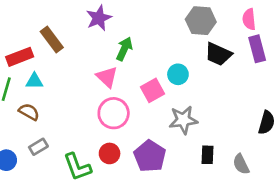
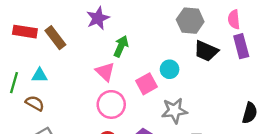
red rectangle: (20, 57) -> (25, 32), moved, turned 30

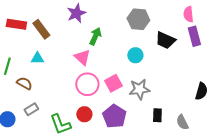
gray hexagon: (190, 21) -> (138, 19), moved
cyan triangle: (40, 75) -> (37, 58), moved
pink square: (146, 84) -> (113, 83), moved

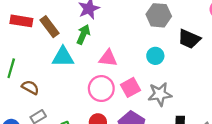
green arrow: (95, 36) -> (83, 34), moved
pink triangle: (82, 57) -> (108, 58), moved, turned -36
cyan triangle: (37, 58) -> (63, 57), moved, size x1.5

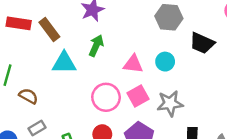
green arrow: (83, 34) -> (96, 46), moved
pink triangle: (108, 58) -> (133, 64), moved

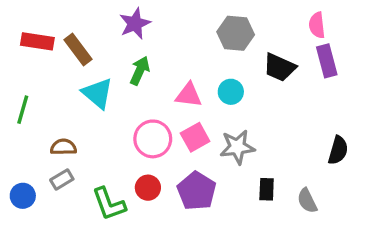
cyan triangle: (64, 63) -> (98, 93), turned 40
brown semicircle: (28, 96) -> (63, 147), moved, turned -30

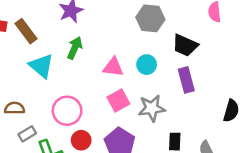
purple rectangle: (327, 61) -> (186, 80), moved
pink circle: (153, 139) -> (67, 111), moved
gray rectangle: (62, 180) -> (27, 134), moved

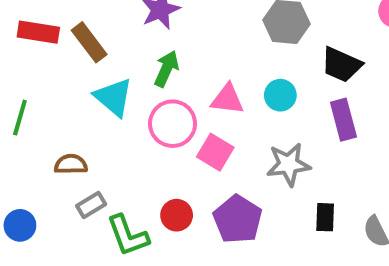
pink square: (118, 100) -> (215, 152), moved, turned -30
pink circle: (67, 111) -> (173, 124), moved

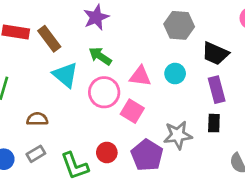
green arrow: (166, 69) -> (100, 56), turned -80
gray star: (288, 164) -> (178, 135), moved
gray rectangle: (91, 205) -> (36, 154), moved
black rectangle: (325, 217) -> (214, 123), moved

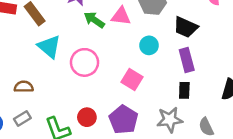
green arrow: (100, 56) -> (94, 20), moved
pink triangle: (140, 76) -> (121, 16), moved
pink square: (132, 111) -> (132, 79), moved
gray star: (178, 135) -> (170, 120), moved

